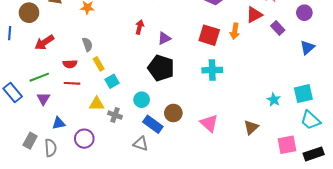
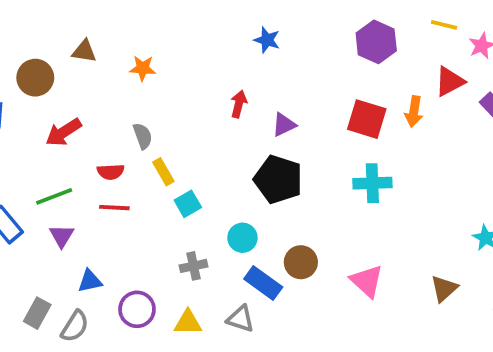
yellow triangle: (97, 104) -> (188, 322), moved
gray cross: (115, 115) -> (193, 266), turned -32
gray semicircle: (51, 148) -> (75, 326), turned 36

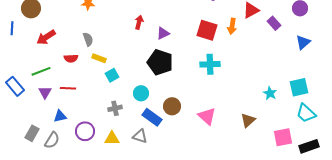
yellow rectangle: (163, 172) -> (99, 58), turned -40
red line: (114, 208) -> (68, 88), moved

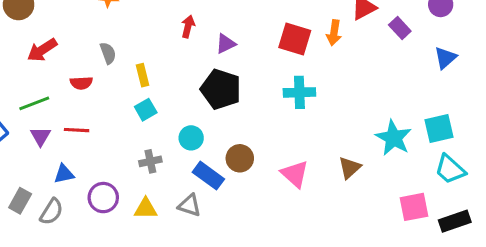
yellow rectangle: (99, 58) -> (142, 75), moved, turned 56
cyan star: (270, 93) -> (394, 138), size x1.6
brown triangle: (248, 120) -> (350, 168), moved

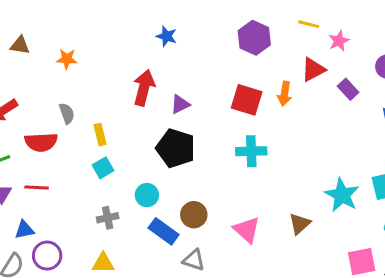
red arrow: (188, 26) -> (144, 88), size x1.6
red semicircle: (81, 83) -> (41, 142), size x1.5
purple circle: (103, 198) -> (47, 256), moved
gray triangle: (190, 205) -> (194, 260), moved

